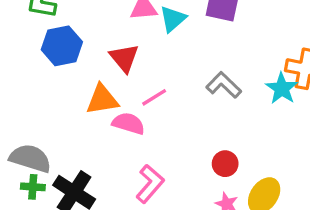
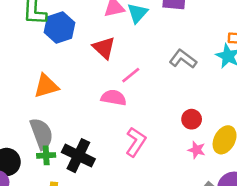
blue hexagon: (62, 46) -> (60, 27), moved
orange triangle: (102, 99) -> (46, 86), moved
gray semicircle: (30, 158) -> (42, 134), turned 60

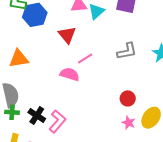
gray L-shape: (183, 59) -> (127, 51), turned 125
pink L-shape: (136, 142) -> (57, 121), moved
black cross: (78, 156) -> (37, 115), size x0.7

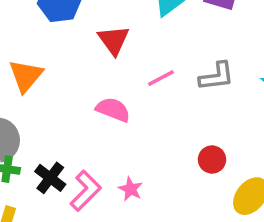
orange triangle: (19, 59) -> (26, 76), turned -45
pink line: (85, 59) -> (161, 78), moved
pink star: (129, 123) -> (130, 189), moved

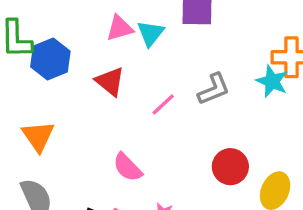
pink semicircle: (113, 110) -> (128, 167), moved, turned -140
red circle: (212, 159) -> (230, 167), size x1.4

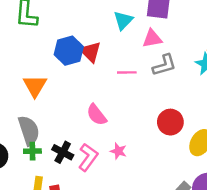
pink triangle: (120, 28) -> (152, 39), moved
blue hexagon: (50, 59) -> (69, 51), moved
pink line: (163, 105) -> (127, 72), turned 36

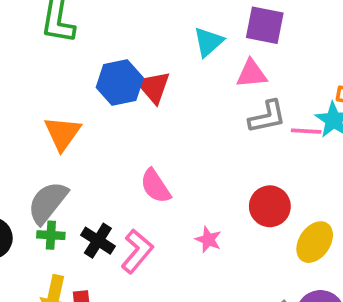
pink line: (127, 72) -> (306, 131), moved
gray semicircle: (29, 131) -> (48, 203), turned -128
pink star: (118, 151) -> (208, 240), moved

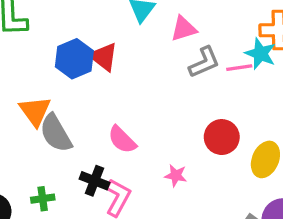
gray semicircle: (48, 203) -> (56, 133), moved, turned -57
black cross: (98, 241) -> (94, 181), moved

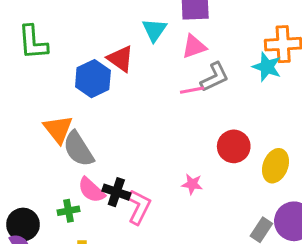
red triangle: (104, 57) -> (120, 59), moved
pink line: (239, 68) -> (192, 90), moved
pink semicircle: (122, 140) -> (91, 190), moved

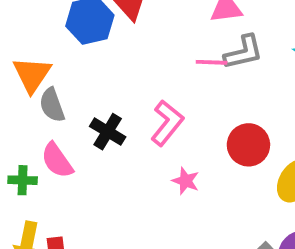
gray semicircle: (78, 149) -> (52, 105), size x0.7
black cross: (116, 192) -> (108, 132), moved
pink L-shape: (139, 207) -> (167, 123), moved

